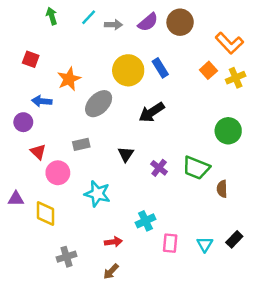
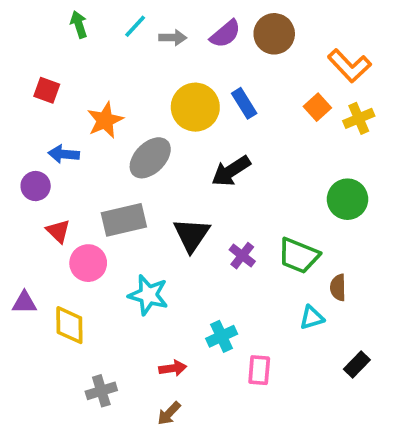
gray rectangle: (81, 144) -> (124, 220), size x1.6
black triangle: (126, 154) -> (192, 235), size x1.5
cyan triangle: (205, 244) -> (312, 318), moved, turned 42

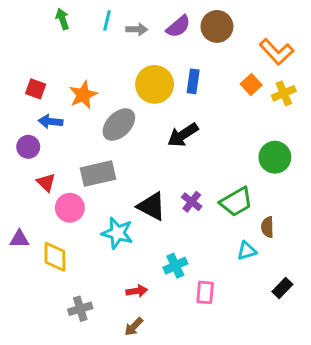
cyan line: (135, 26) -> (107, 20), turned -30
red square: (47, 90) -> (36, 89), moved
blue rectangle: (244, 103) -> (193, 81), turned 40
black triangle: (192, 235) -> (152, 206), moved, turned -36
green trapezoid: (299, 256) -> (236, 202), turned -52

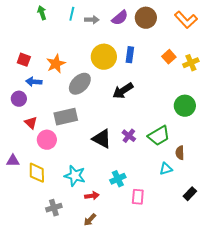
orange L-shape: (276, 52) -> (186, 20), moved
cyan star: (117, 233) -> (75, 176), moved

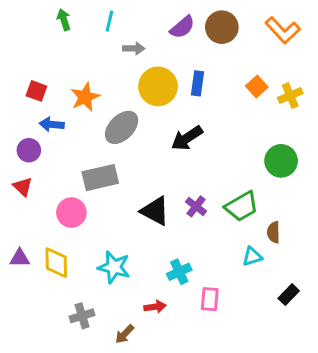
gray arrow: (92, 20) -> (134, 48), moved
red triangle: (31, 123) -> (23, 187), moved
purple triangle: (13, 161) -> (20, 258), moved
red arrow: (92, 196) -> (155, 307), moved
brown arrow: (90, 220) -> (125, 334), moved

